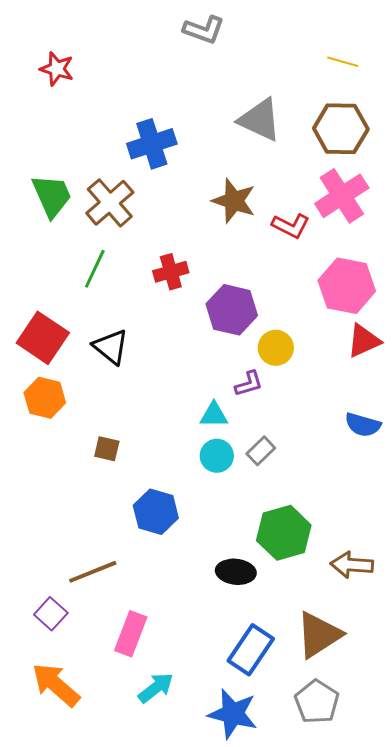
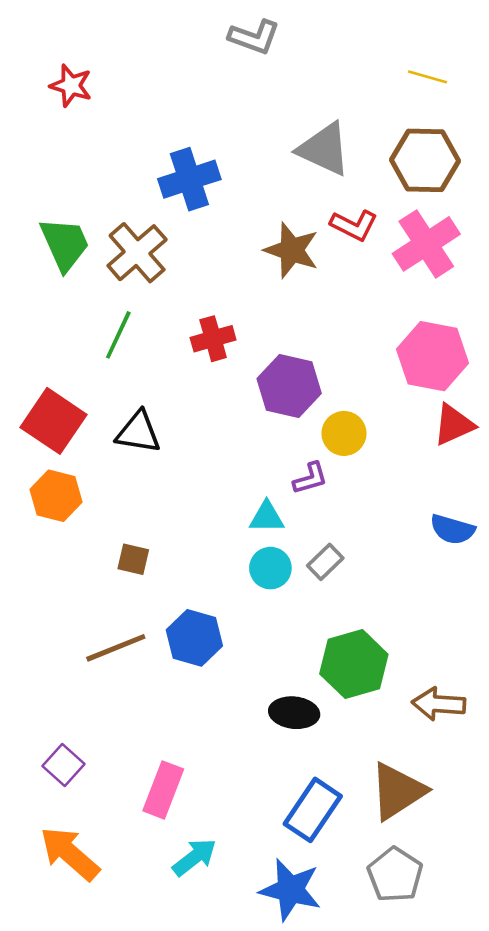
red L-shape: (291, 226) -> (354, 225), moved
black triangle: (111, 347) -> (138, 432), turned -30
brown line: (93, 572) -> (116, 648), moved

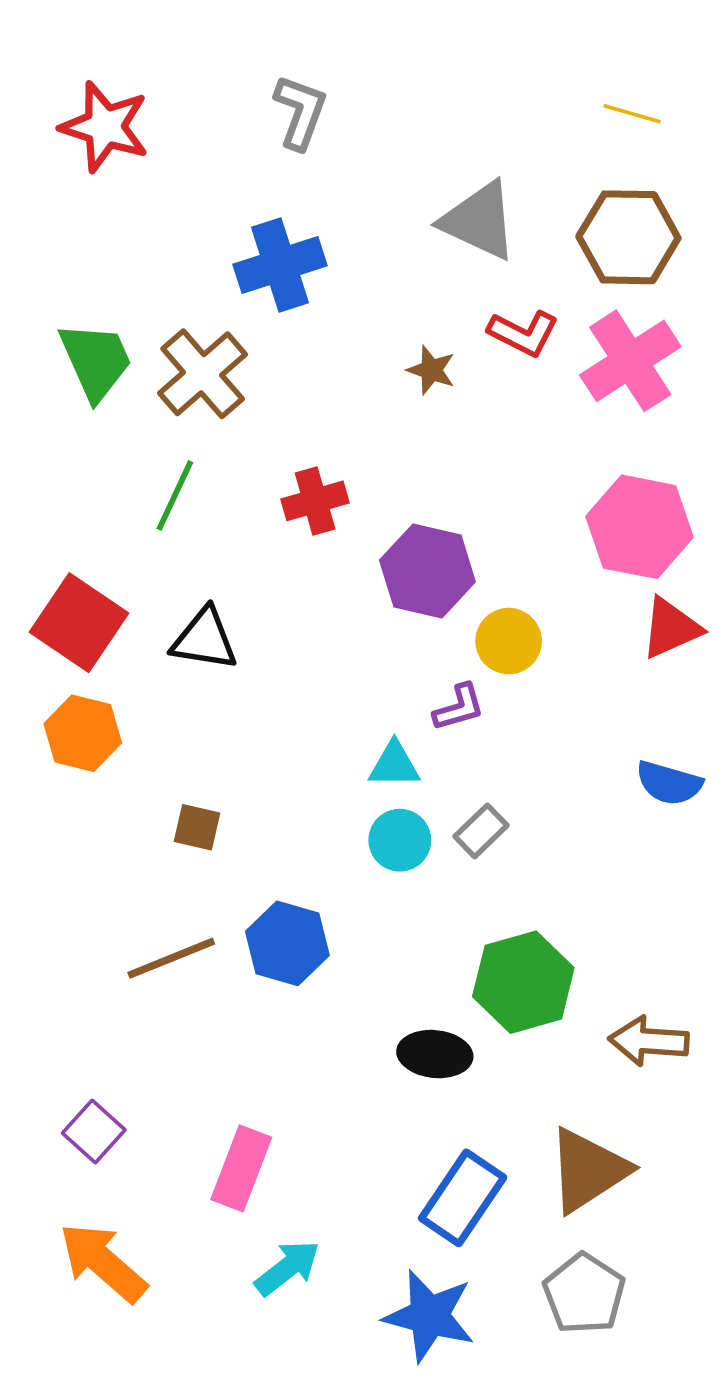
gray L-shape: (254, 37) -> (300, 112), moved, turned -90
red star: (71, 86) -> (105, 127), size x1.4
brown star: (292, 250) -> (431, 370), size x0.6

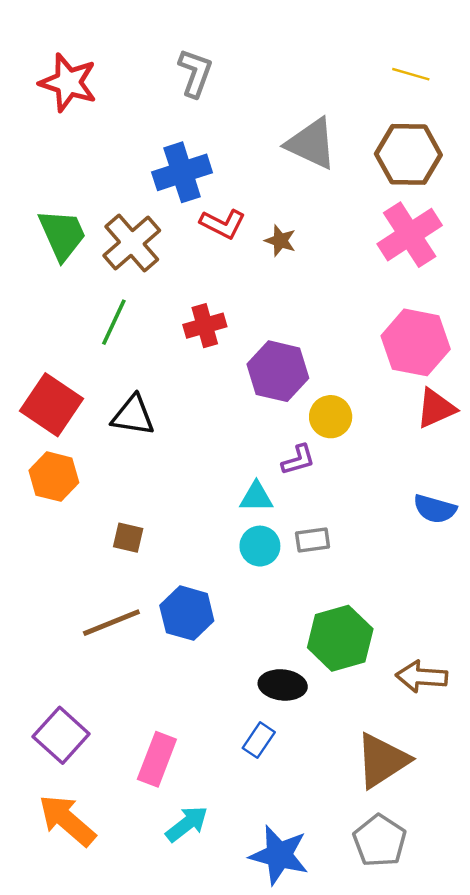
red L-shape: (523, 333) -> (223, 224), moved
gray rectangle: (481, 831) -> (313, 540), turned 36
purple square: (94, 1131) -> (61, 735), size x1.4
blue rectangle: (463, 1198) -> (259, 740), moved, size x0.6

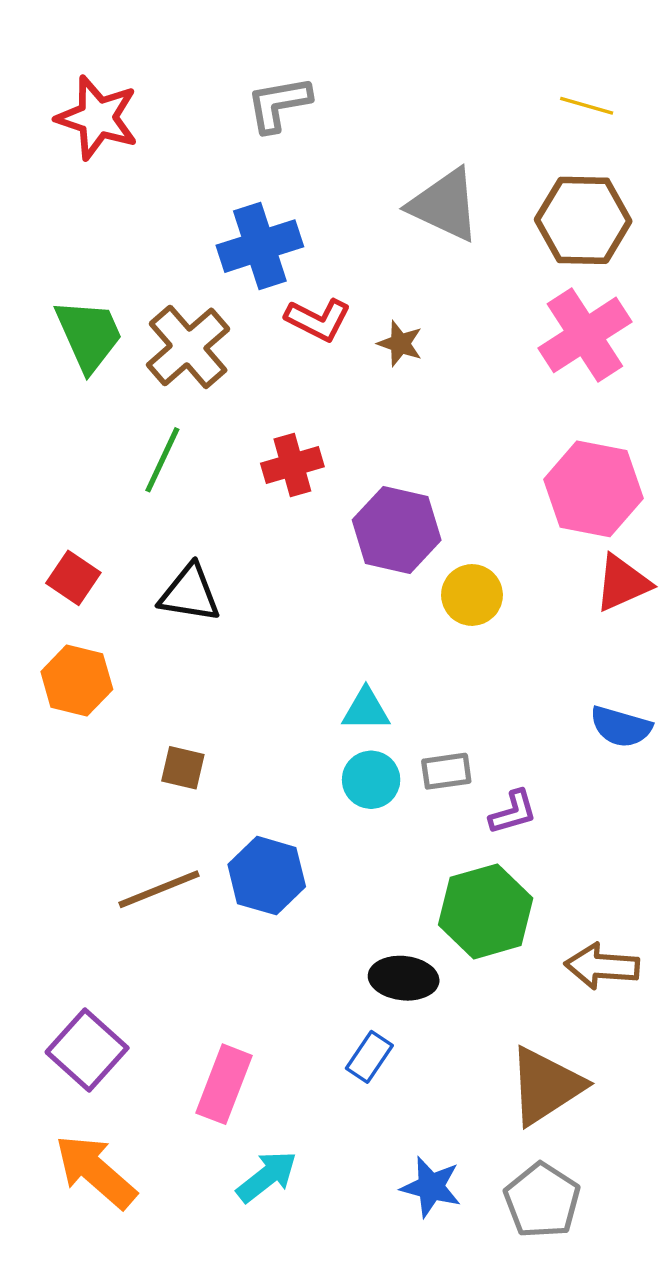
gray L-shape: (195, 73) -> (279, 104), turned -120
red square: (52, 405) -> (73, 578), size x0.6
purple L-shape: (298, 460) -> (513, 812), moved
blue star: (279, 855) -> (431, 1187), moved, size x0.7

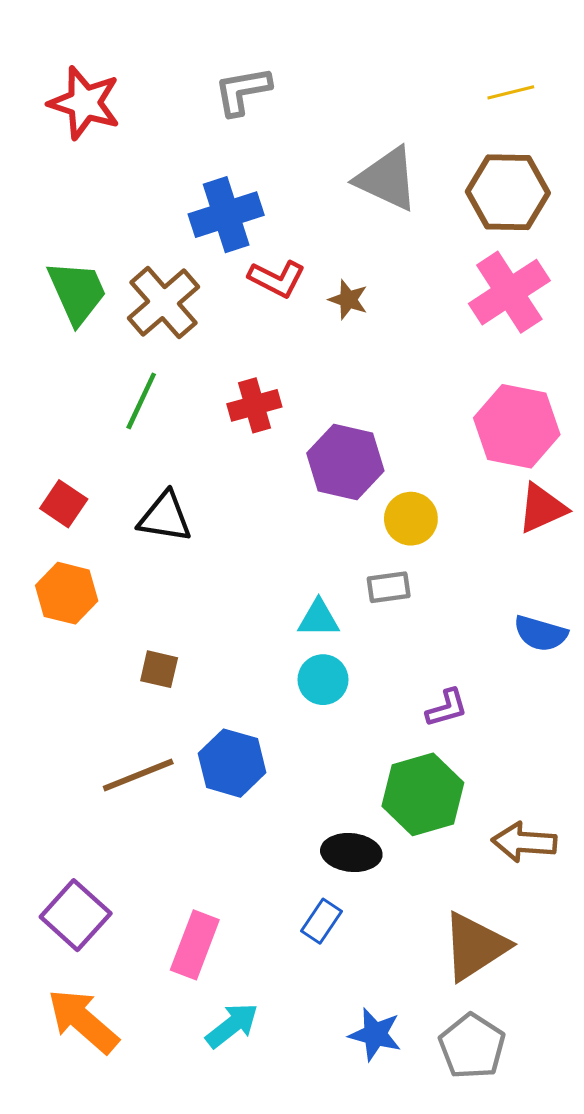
yellow line: (587, 106) -> (511, 92), turned -30
gray rectangle: (446, 771) -> (389, 587), moved

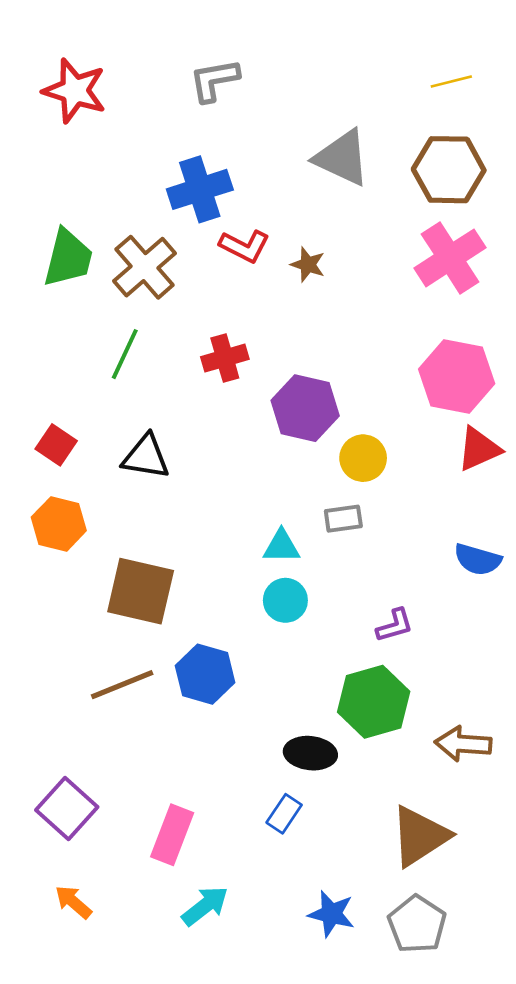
green trapezoid: (77, 292) -> (68, 258), turned 38
brown square: (159, 669) -> (141, 591), size x2.0
orange arrow: (83, 1021) -> (73, 902), size x0.6

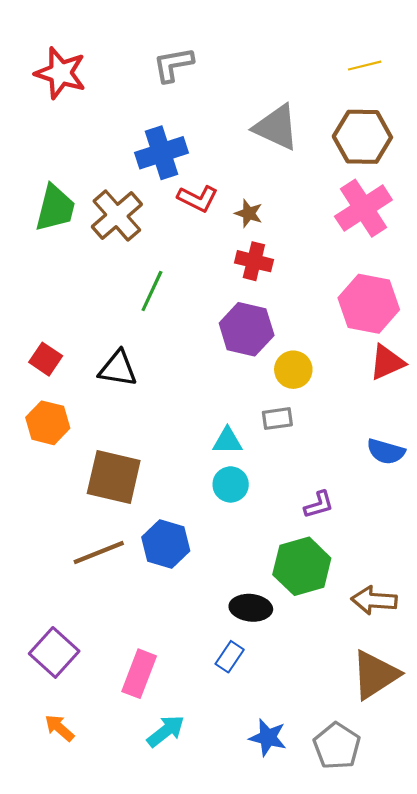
green line: (125, 354) -> (152, 291), moved
red cross: (225, 358) -> (254, 261), moved, turned 30
brown triangle: (420, 836) -> (375, 675), moved

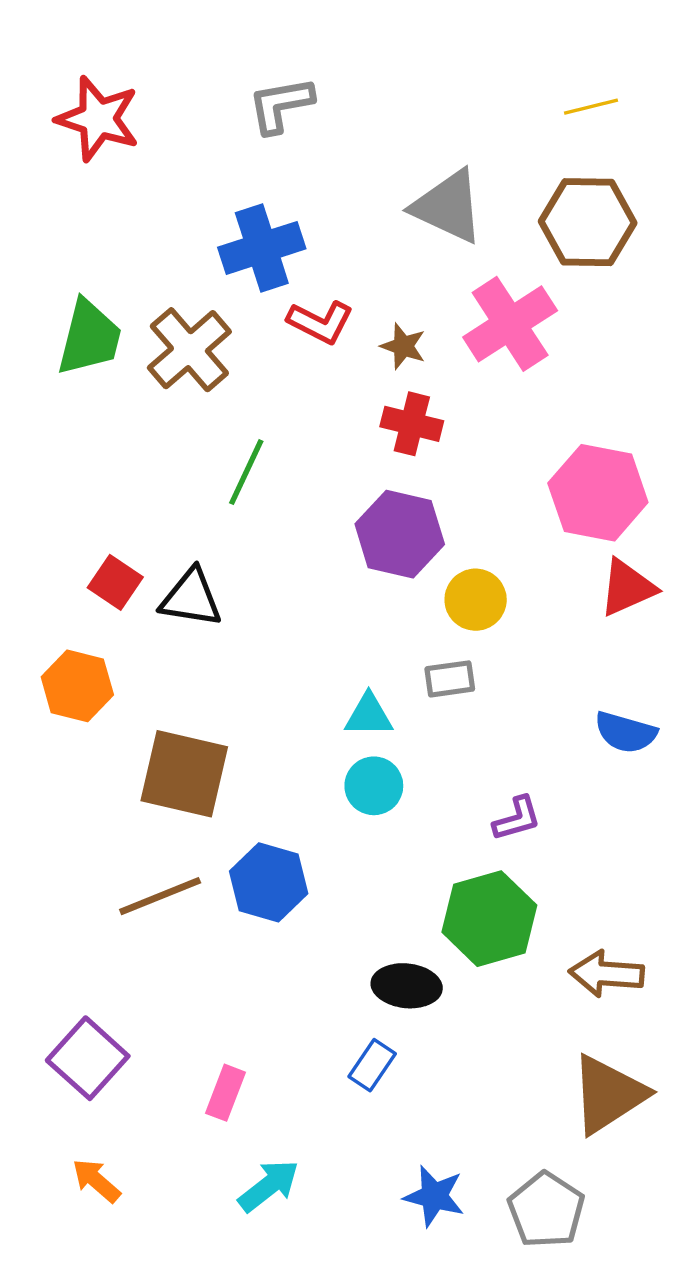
pink cross: (363, 208) -> (510, 324), moved
red square: (46, 359) -> (115, 582), moved
pink rectangle: (139, 674) -> (226, 1093), size x0.7

